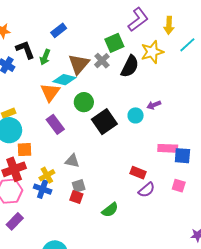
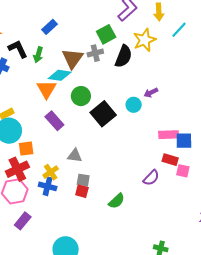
gray cross: (102, 61) -> (95, 53), turned 35
red rectangle: (138, 173) -> (170, 160), moved
gray square: (79, 186) -> (83, 180), turned 32

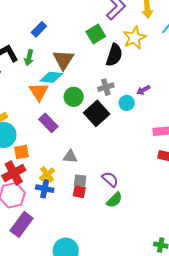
gray cross: (95, 53) -> (106, 87), moved
purple semicircle: (151, 178) -> (110, 179), moved, turned -90
purple rectangle: (23, 221) -> (22, 224), size x1.4

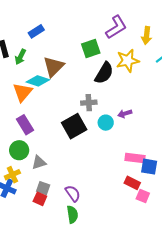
green circle: (74, 97) -> (19, 150), moved
gray triangle: (70, 157) -> (39, 162), turned -35
green semicircle: (114, 200) -> (72, 214), turned -66

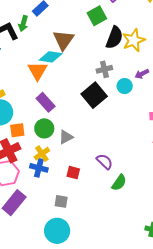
green arrow: (20, 57) -> (23, 24), moved
yellow star: (128, 61) -> (134, 40), moved
gray square: (43, 188) -> (61, 201), moved
green semicircle: (72, 214) -> (119, 183), moved, turned 54

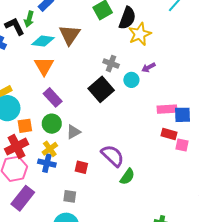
black semicircle: (114, 38) -> (127, 18), moved
cyan diamond: (51, 57) -> (43, 41), moved
gray cross: (104, 69) -> (111, 64), turned 35
purple semicircle: (105, 162) -> (113, 156), size x1.4

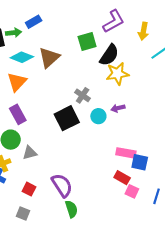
green arrow: (29, 19) -> (14, 33), turned -126
green semicircle: (127, 177) -> (71, 209), turned -66
gray square: (70, 196) -> (23, 213), moved

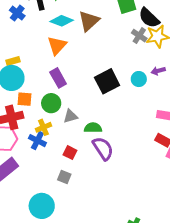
black semicircle: (109, 55) -> (149, 18), turned 100
gray cross: (83, 95) -> (139, 36), moved
green semicircle: (71, 209) -> (93, 128), moved, turned -72

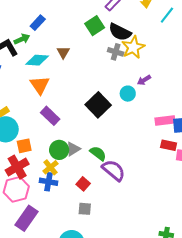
brown triangle: (89, 21) -> (63, 52), size x0.6
green circle: (51, 103) -> (59, 150), moved
green semicircle: (93, 128) -> (98, 153), turned 54
red square: (70, 153) -> (83, 184), turned 32

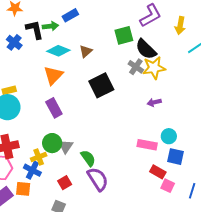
cyan circle: (128, 94) -> (169, 136), moved
black square: (98, 105) -> (101, 85), moved
pink rectangle: (165, 120) -> (147, 145), moved
orange square: (24, 146) -> (23, 189), moved
gray triangle: (73, 149) -> (66, 146), turned -42

